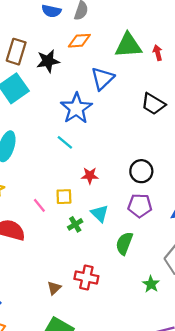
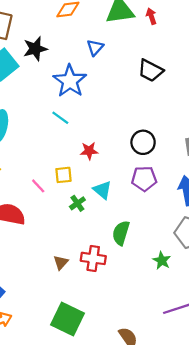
black star: (48, 61) -> (35, 49), moved
blue triangle: (102, 78) -> (95, 48), size x0.7
green semicircle: (124, 243) -> (121, 233), moved
brown triangle: (54, 288) -> (61, 262), moved

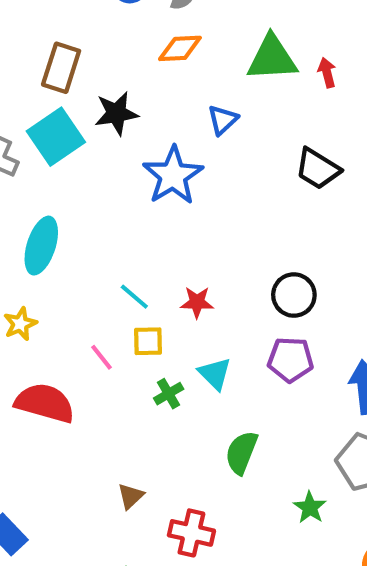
cyan line: (60, 118) -> (134, 297), moved
red cross: (93, 258) -> (191, 533), moved

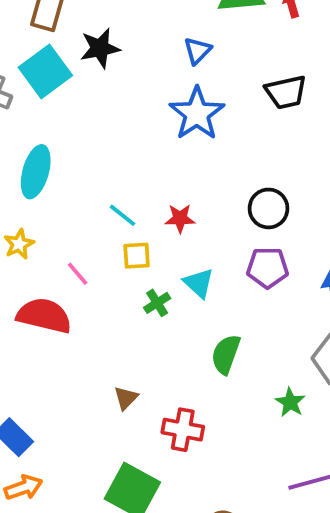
black trapezoid: (318, 169) -> (286, 92), turned -42
blue star: (173, 175) -> (197, 114), moved
pink line: (102, 357) -> (78, 274), moved

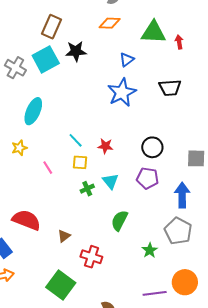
red semicircle: (44, 316) -> (26, 220), moved

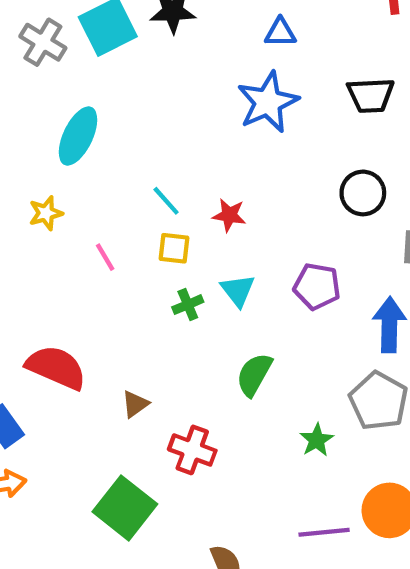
blue triangle: (127, 60) -> (280, 32), turned 35
black circle: (152, 147) -> (363, 193), moved

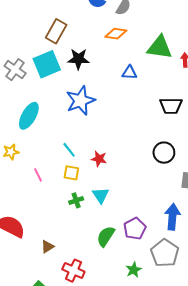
blue star: (268, 102) -> (80, 101), moved
purple pentagon: (317, 286) -> (135, 229), moved, turned 30

